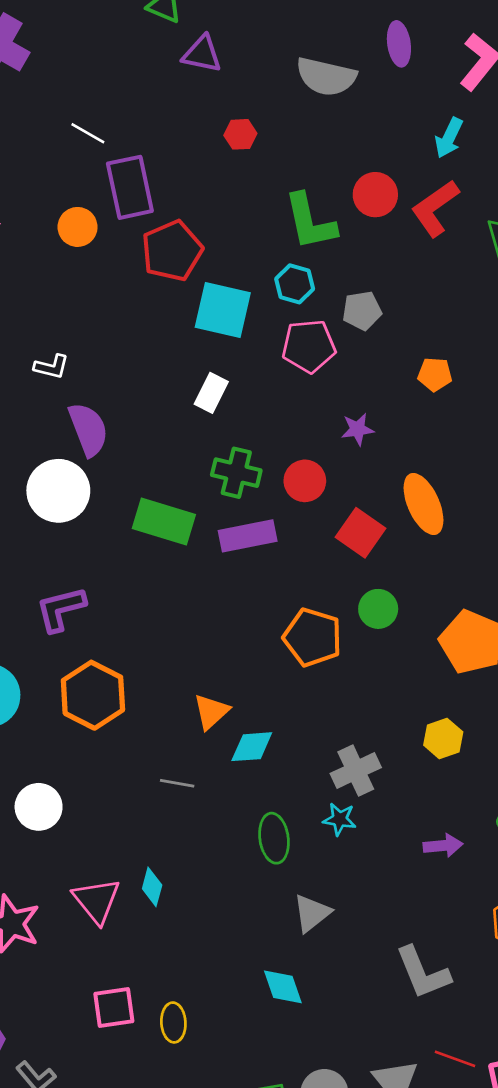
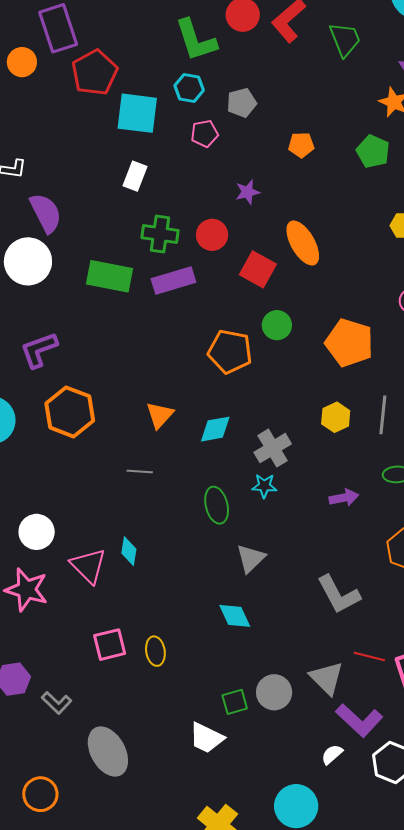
pink pentagon: (309, 346) -> (205, 134), size x0.7
cyan diamond: (252, 747) -> (215, 429), moved
white circle: (39, 807) -> (37, 532), moved

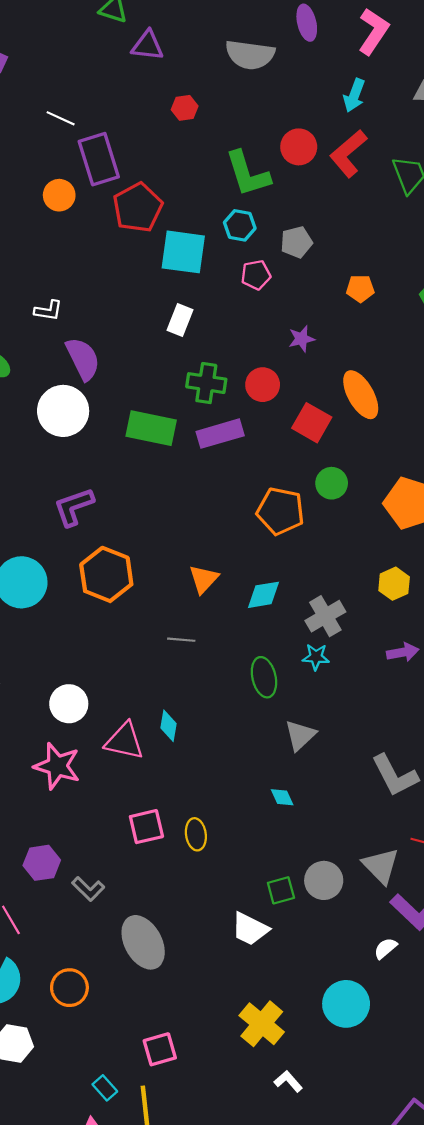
purple arrow: (344, 498) -> (403, 652), moved
pink triangle: (88, 566) -> (124, 741), turned -33
cyan diamond: (235, 616) -> (282, 797), size x0.7

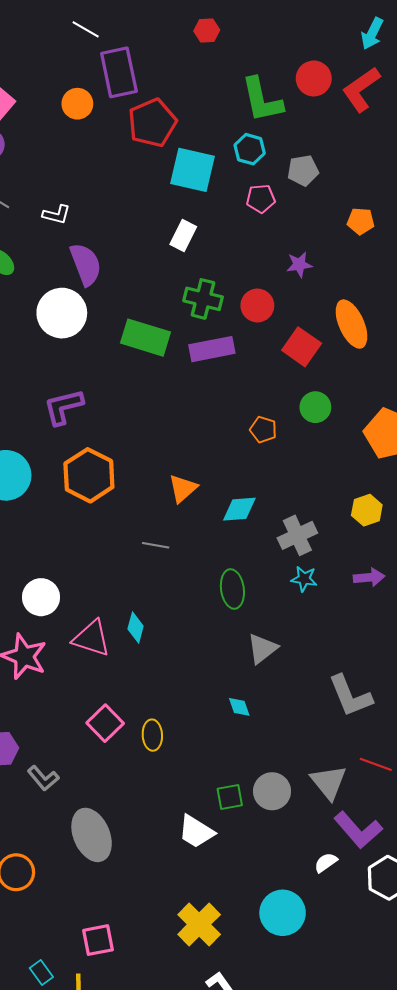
orange pentagon: (280, 511) -> (263, 430), size x0.6
cyan star: (316, 657) -> (304, 579), moved
pink square: (146, 827) -> (105, 723), turned -36

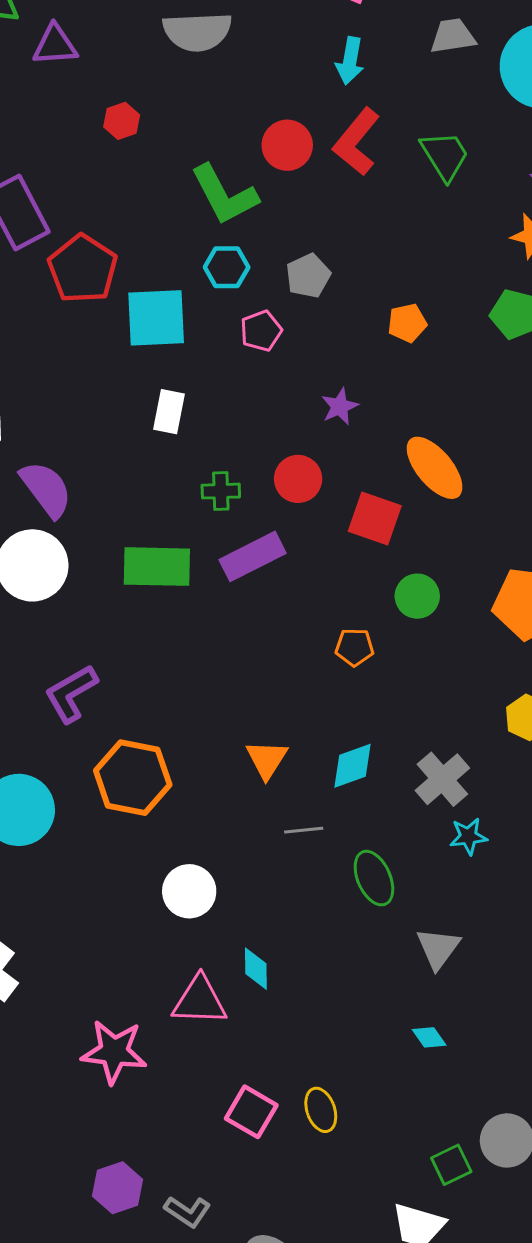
green cross: (203, 299) -> (221, 491), size x0.7
gray line: (156, 545) -> (304, 830), moved
white circle: (41, 597) -> (189, 891), moved

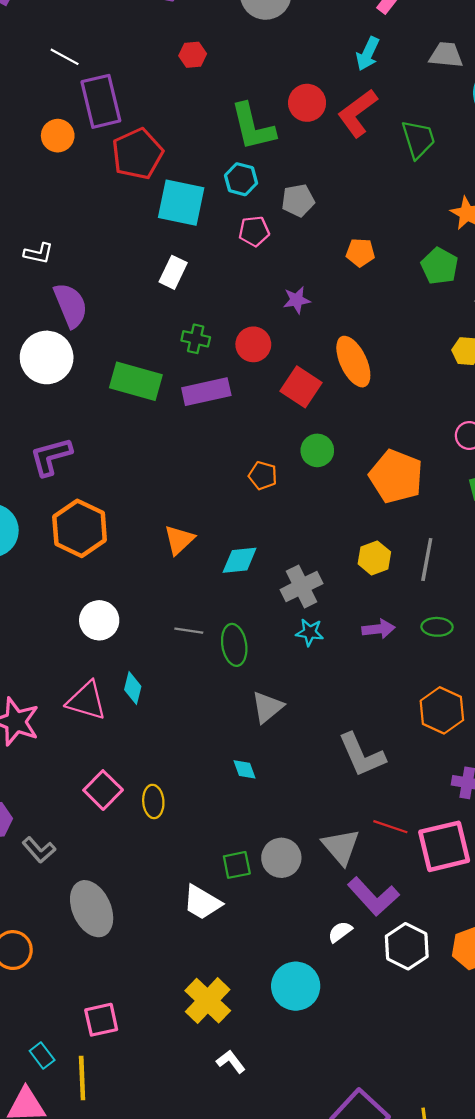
gray line: (304, 830) -> (189, 631), moved

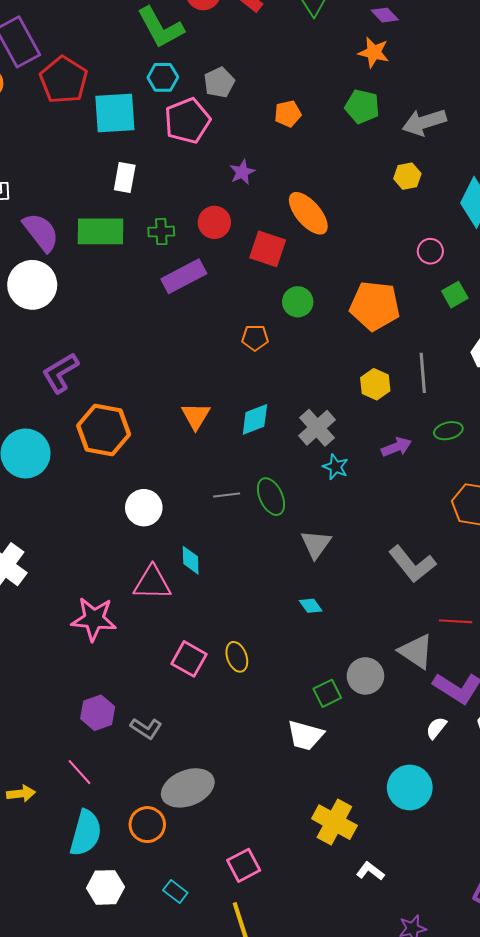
pink pentagon: (254, 231) -> (187, 121), size x1.6
green rectangle: (136, 381) -> (100, 231), moved
cyan star: (310, 632) -> (336, 467), turned 30
gray ellipse: (92, 909) -> (188, 788), moved, turned -72
cyan rectangle: (42, 1055) -> (175, 891), moved

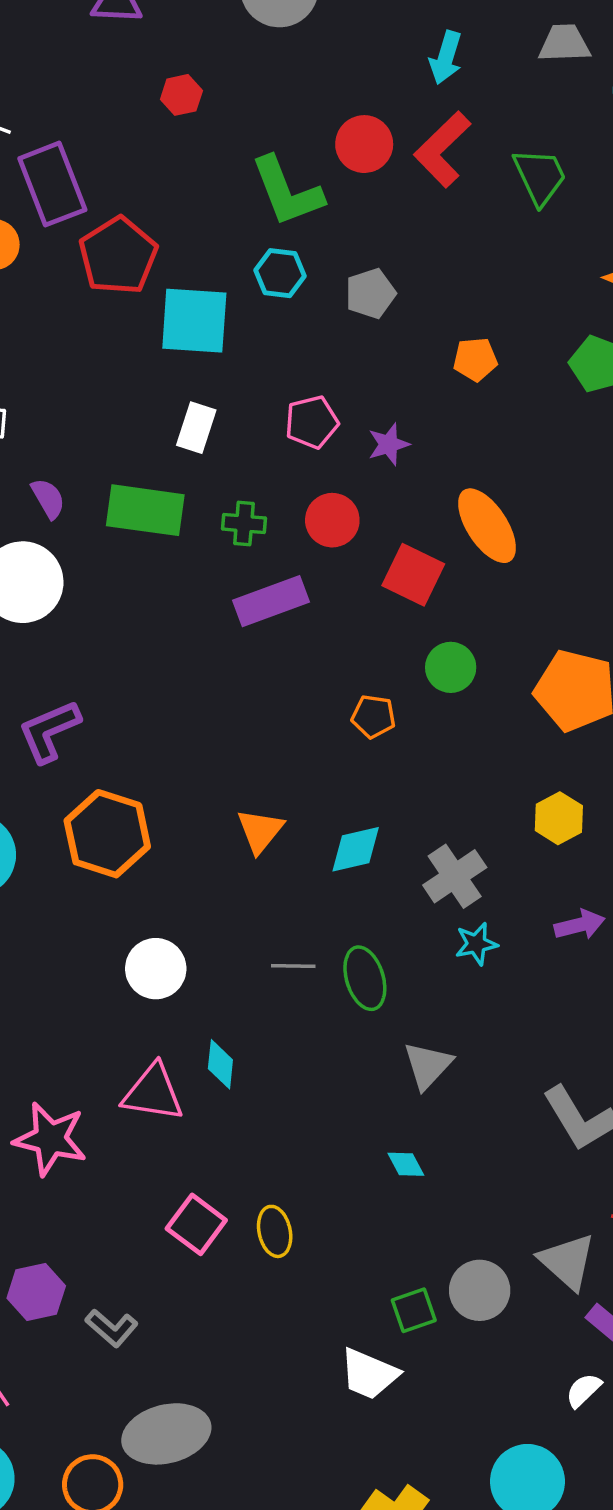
pink pentagon: (187, 121) -> (312, 422), moved, size x0.7
purple semicircle: (41, 232) -> (48, 498), size x0.6
cyan star: (336, 467) -> (476, 944), turned 30

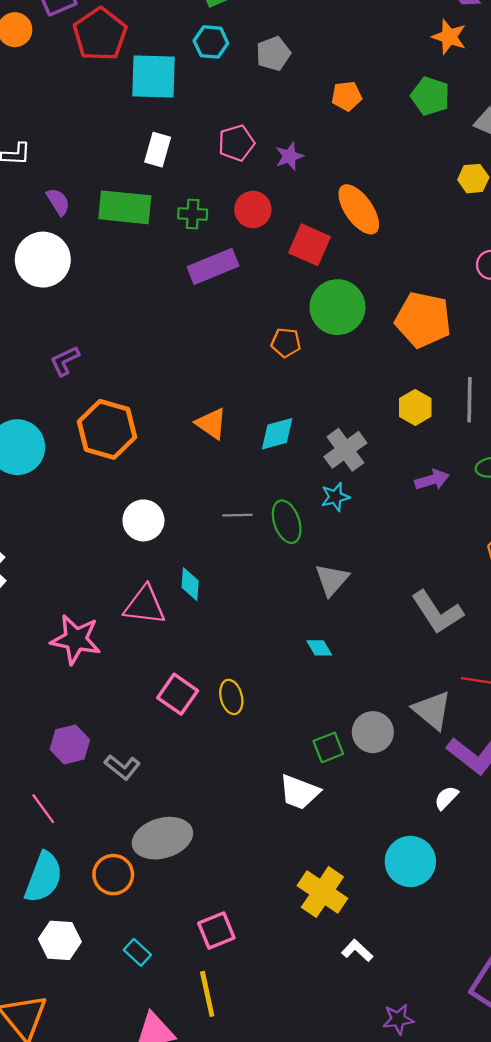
green circle: (451, 667) -> (337, 307), size x1.6
purple L-shape: (49, 731) -> (65, 361), size x0.7
orange triangle: (260, 831) -> (211, 424), turned -32
cyan star: (476, 944) -> (335, 497), moved

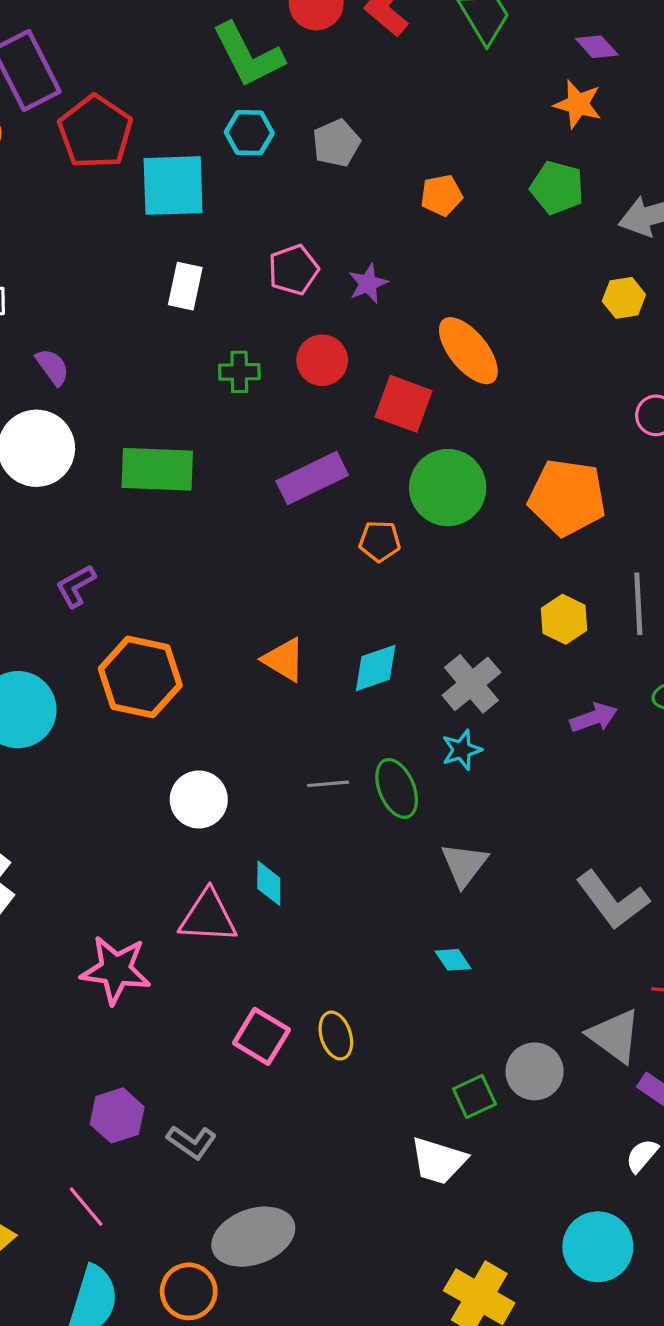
green rectangle: (125, 207) -> (157, 469), moved
purple rectangle: (213, 266) -> (312, 478), moved

